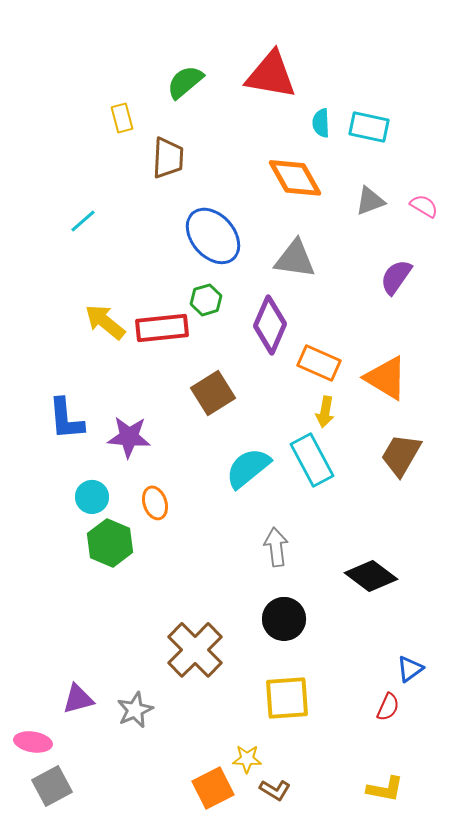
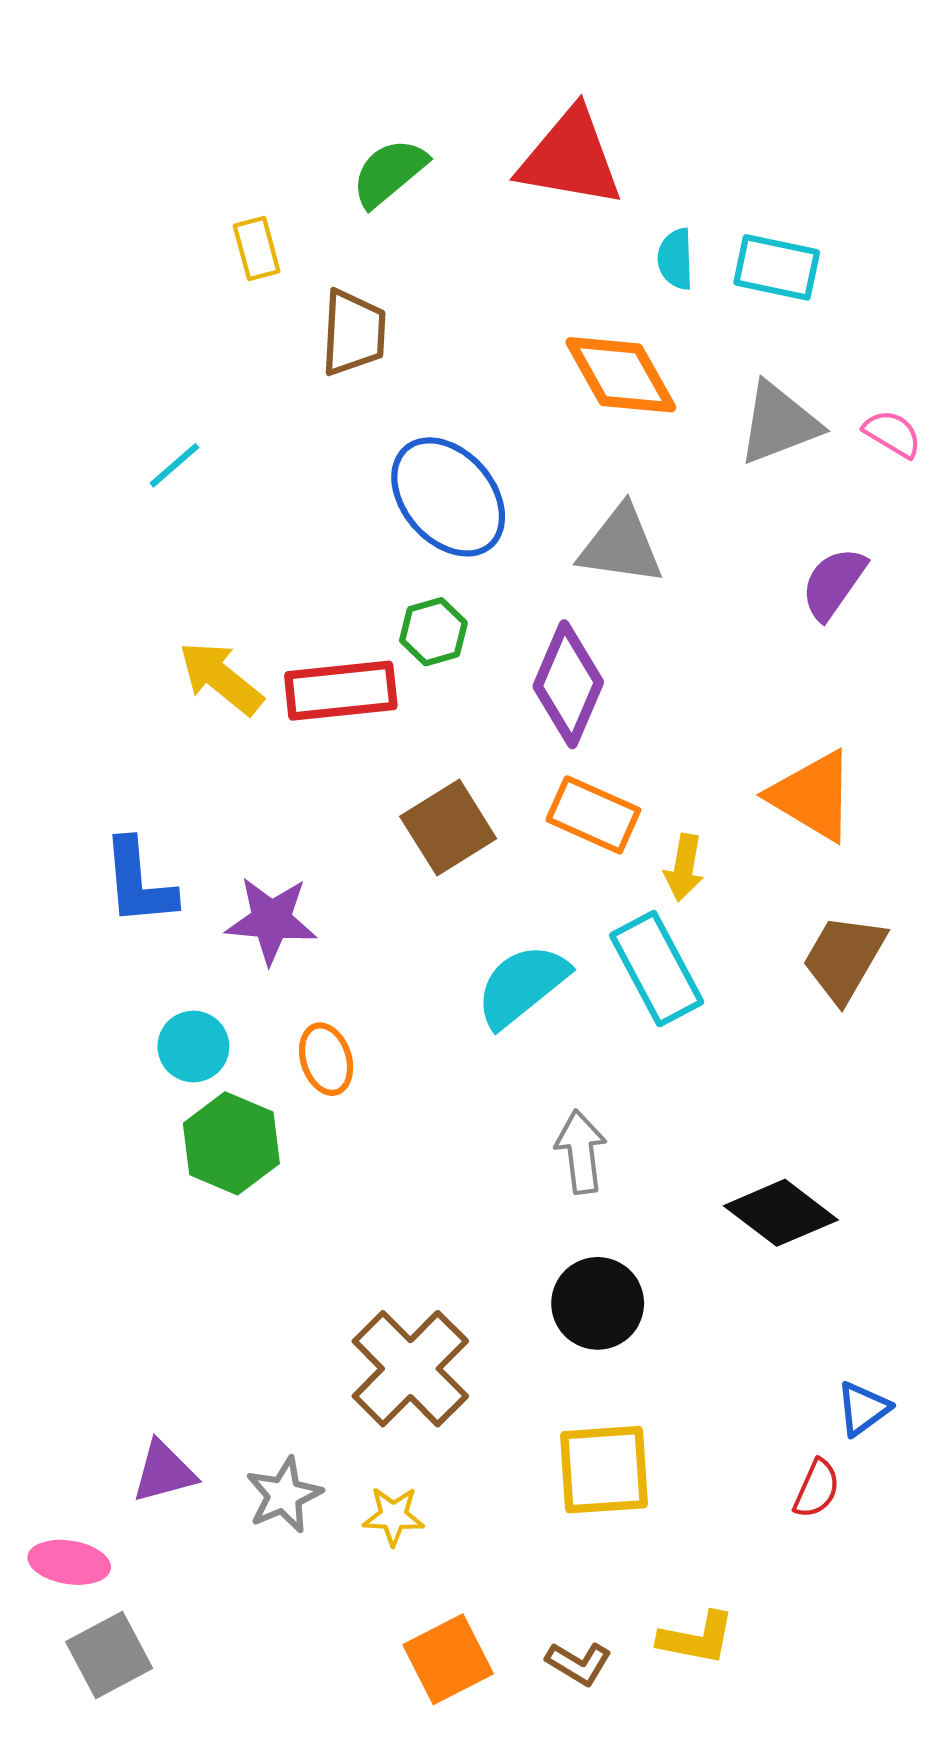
gray triangle: (370, 201) -> (779, 423), size x1.4
orange rectangle: (319, 363) -> (593, 815), moved
yellow star: (247, 759) -> (393, 1516), moved
yellow L-shape: (385, 789) -> (697, 1638), moved

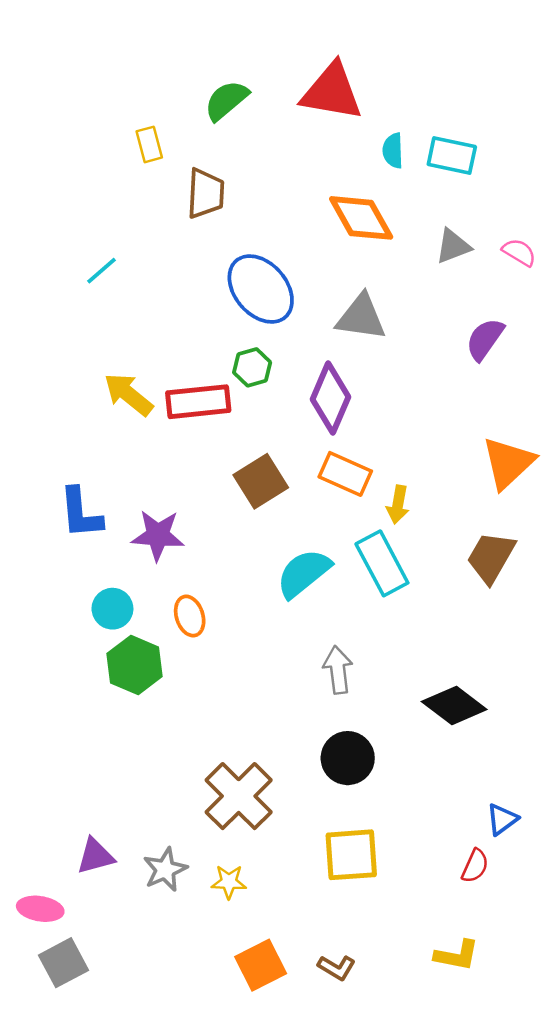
gray triangle: (779, 423) -> (453, 246), size x0.7
orange triangle: (812, 796) -> (508, 463), moved, turned 46
yellow L-shape: (697, 1638) -> (457, 955), moved

